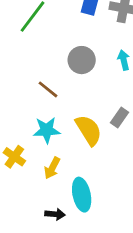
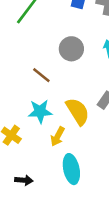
yellow arrow: (52, 168) -> (58, 136), moved
black arrow: (55, 214) -> (24, 180), moved

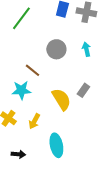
cyan star: (40, 111) -> (21, 90), moved
yellow arrow: (58, 136) -> (34, 121), moved

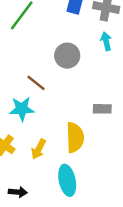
cyan arrow: (86, 49) -> (106, 41), moved
gray rectangle: (83, 90) -> (102, 109), turned 56
yellow semicircle: (61, 99) -> (75, 137), moved, turned 30

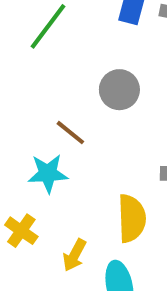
yellow arrow: (39, 149) -> (74, 255), moved

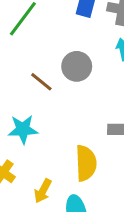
brown line: (70, 133) -> (41, 82), moved

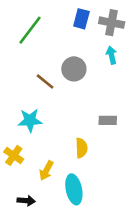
yellow semicircle: (86, 163) -> (81, 148), size x0.7

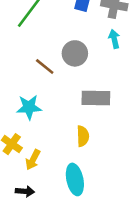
gray rectangle: (108, 120) -> (96, 98), moved, size x1.5
yellow arrow: (46, 171) -> (33, 160), moved

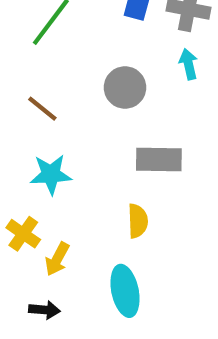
brown line: (45, 67) -> (42, 109), moved

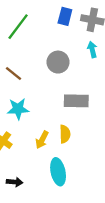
yellow arrow: (57, 259) -> (42, 140), moved

